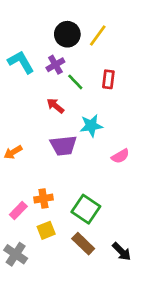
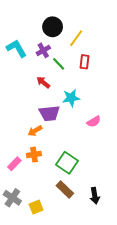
yellow line: (98, 36) -> (76, 38), moved
orange arrow: (13, 152) -> (35, 131), moved
yellow square: (46, 230) -> (36, 207), moved
black arrow: (122, 252) -> (95, 196), turned 35

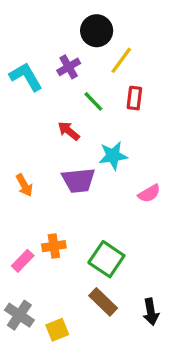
black circle: (53, 27) -> (97, 31), moved
purple cross: (43, 50) -> (69, 67), moved
orange arrow: (35, 131) -> (24, 185), moved, turned -88

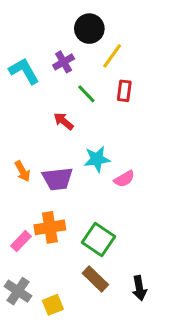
cyan star: (113, 156) -> (97, 159), moved
purple trapezoid: (79, 180) -> (57, 179), moved
pink semicircle: (149, 193) -> (124, 179), moved
orange cross: (54, 246) -> (50, 227), size x1.4

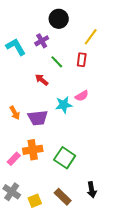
yellow line: (112, 56) -> (91, 37), moved
pink semicircle: (124, 179) -> (82, 96), moved
brown rectangle: (95, 279) -> (63, 197), moved

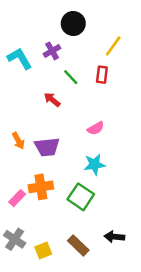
pink semicircle: (82, 96) -> (96, 128), moved
cyan star: (64, 105) -> (94, 164), moved
black arrow: (92, 190) -> (114, 237), turned 105

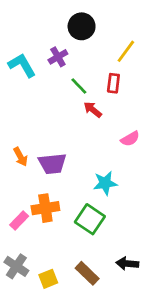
red arrow: (52, 100) -> (93, 110), moved
pink semicircle: (96, 128) -> (130, 139), moved

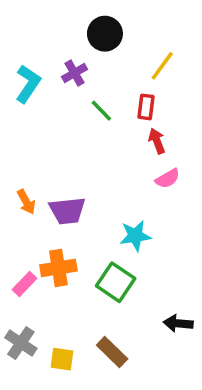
cyan L-shape: (22, 65) -> (28, 84), turned 64
red arrow: (93, 110) -> (157, 141), moved, turned 30
black arrow: (127, 264) -> (178, 323), moved
yellow square: (48, 279) -> (62, 359), turned 30

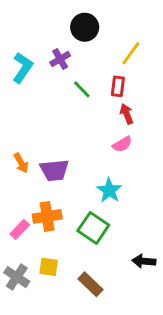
pink semicircle: (168, 179) -> (122, 144), moved
cyan star: (135, 236) -> (109, 190), turned -30
yellow square: (62, 359) -> (49, 267), moved

